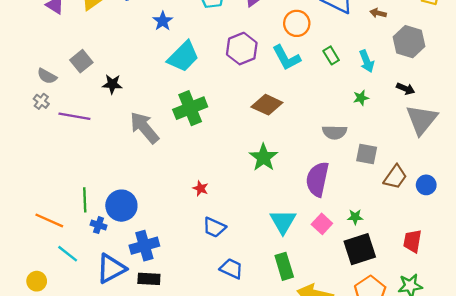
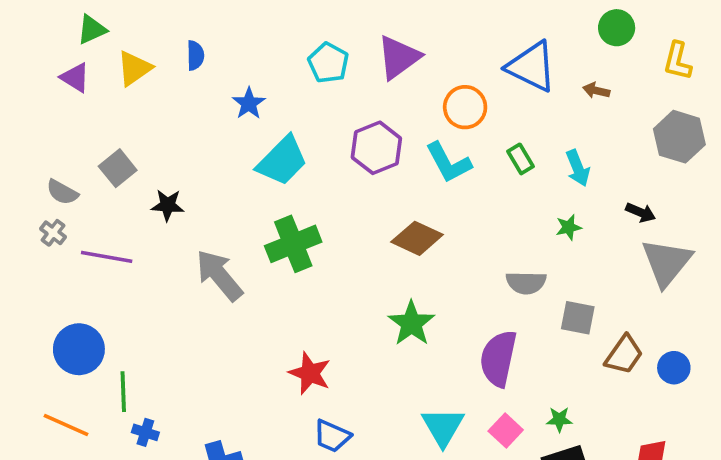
gray hexagon: (409, 42) -> (679, 137), moved
red star: (201, 188) -> (310, 373), size x1.6
blue circle: (121, 206) -> (79, 349), moved

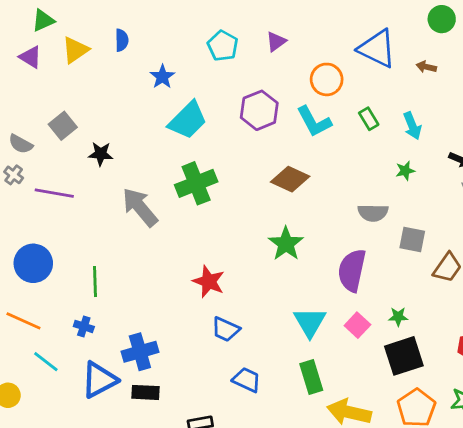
purple triangle: (399, 57) -> (276, 42), size x0.6
green line: (123, 392) -> (95, 282), moved

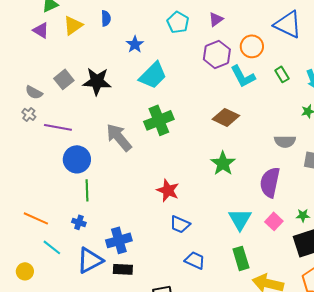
purple hexagon: (259, 110) -> (217, 54), moved
black star: (101, 154) -> (97, 81), moved, size x1.6
blue circle: (33, 263) -> (77, 159), moved

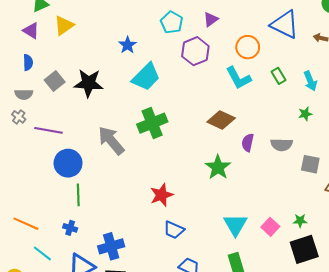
blue semicircle: (106, 18) -> (28, 63), moved
purple hexagon: (217, 54) -> (195, 51), moved
gray semicircle: (34, 92) -> (24, 94), turned -30
purple semicircle: (270, 182) -> (248, 143), moved, size x0.6
red star: (168, 190) -> (161, 195), turned 30

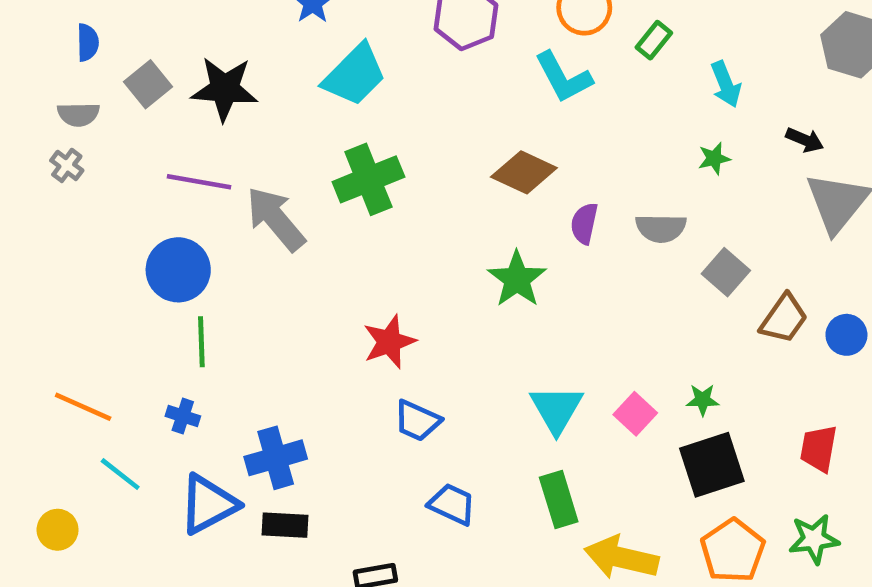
green rectangle: (279, 76) -> (654, 40), moved, turned 70
purple line: (49, 130) -> (199, 182), moved
gray square: (310, 164) -> (726, 272), turned 30

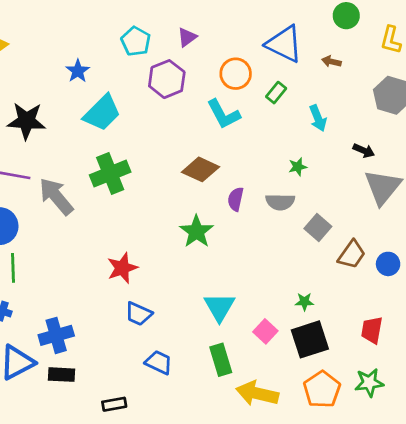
green star: (714, 158) -> (298, 167), moved
pink square: (635, 414) -> (265, 331), moved

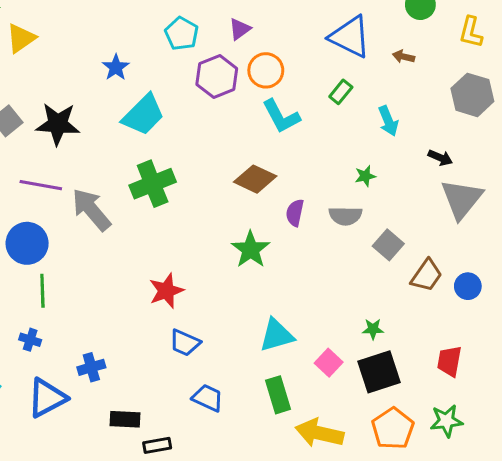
orange circle: (236, 74) -> (266, 70), moved
cyan triangle: (219, 307) -> (277, 335), turned 44
blue cross: (56, 335) -> (91, 367), size x0.7
black rectangle: (62, 375) -> (125, 419), moved

